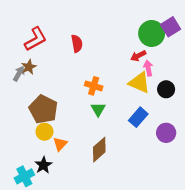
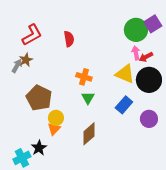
red arrow: (138, 56) -> (146, 57), moved
pink arrow: (148, 68) -> (136, 53), moved
black circle: (166, 89) -> (149, 80), size x1.6
yellow circle: (44, 132) -> (56, 118), moved

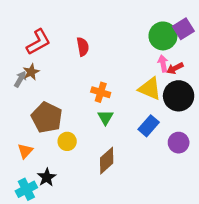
orange triangle: (54, 129) -> (25, 151), moved

